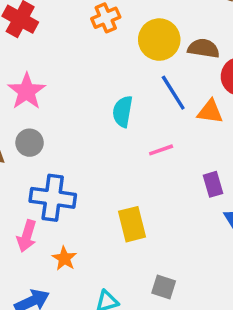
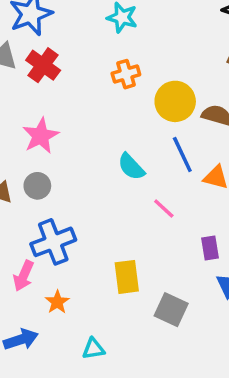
cyan semicircle: (123, 111) -> (131, 167), turned -60
pink line: (161, 150) -> (164, 208), turned 55
blue cross: (53, 198) -> (53, 242), turned -36
gray square: (164, 287) -> (171, 310), moved, size x1.4

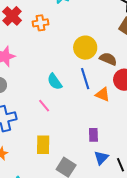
orange cross: (126, 74) -> (40, 23), moved
pink line: (164, 208) -> (44, 106), moved

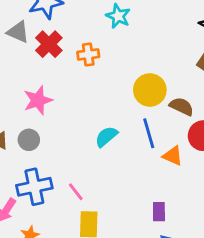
cyan semicircle: (55, 82) -> (106, 137), turned 84
pink line: (44, 106) -> (76, 192), moved

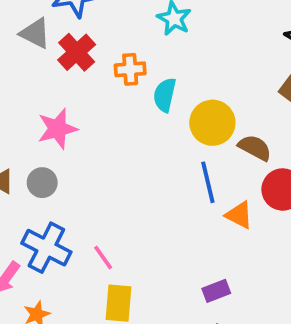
cyan semicircle: (106, 137) -> (165, 95), moved, turned -40
blue cross: (34, 187) -> (46, 248), turned 36
purple rectangle: (159, 212) -> (216, 291), turned 66

